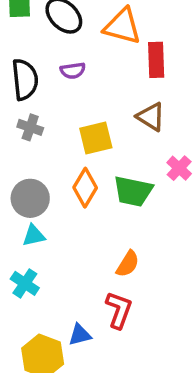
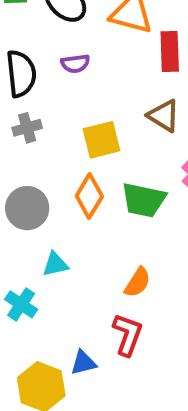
gray cross: (30, 127) -> (27, 128), turned -35
cyan triangle: (34, 236) -> (55, 264), moved

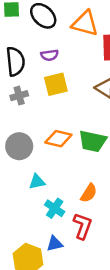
yellow square: (101, 140) -> (56, 84), moved
orange diamond: (89, 196) -> (58, 139), turned 72
cyan cross: (21, 304) -> (55, 208), moved

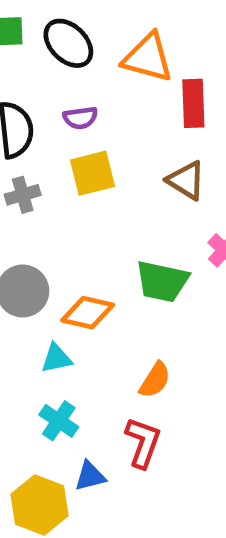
orange diamond: (58, 139) -> (88, 313), moved
cyan cross: (55, 208) -> (59, 421), moved

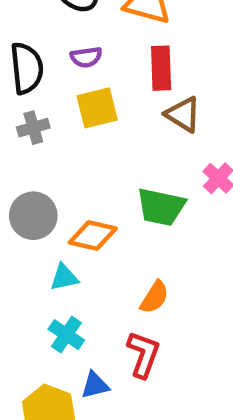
red rectangle: (193, 103) -> (161, 68), moved

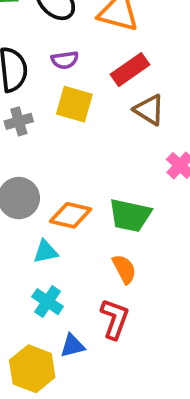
red rectangle: (161, 68) -> (130, 70), turned 57
yellow square: (97, 108) -> (74, 104), turned 30
green trapezoid: (161, 207) -> (130, 215), moved
orange semicircle: (154, 297) -> (124, 269), turned -60

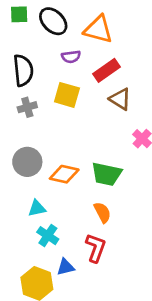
purple semicircle: (65, 60) -> (71, 57), moved
cyan triangle: (46, 252) -> (37, 208), moved

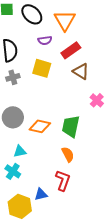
orange triangle: (98, 29) -> (65, 20), turned 45
green trapezoid: (107, 174) -> (71, 126), turned 90
cyan cross: (48, 236) -> (13, 171), moved

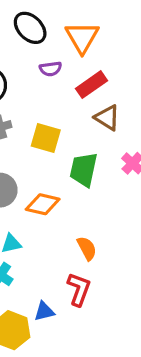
yellow square: (42, 68) -> (46, 138), moved
green trapezoid: (71, 126) -> (84, 170), moved

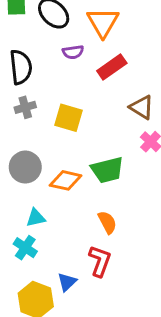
brown triangle: (107, 118) -> (142, 107), moved
green trapezoid: (84, 170) -> (107, 170), moved, turned -116
blue triangle: (44, 311) -> (67, 282), turned -30

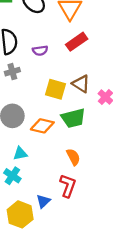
purple semicircle: (73, 52) -> (40, 51), moved
brown triangle: (142, 107) -> (81, 84), moved
yellow square: (69, 118) -> (56, 89), moved

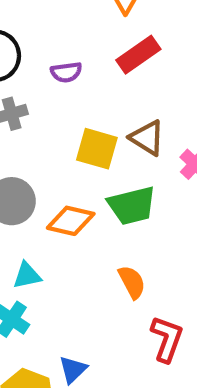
red L-shape: (68, 186) -> (167, 339), moved

